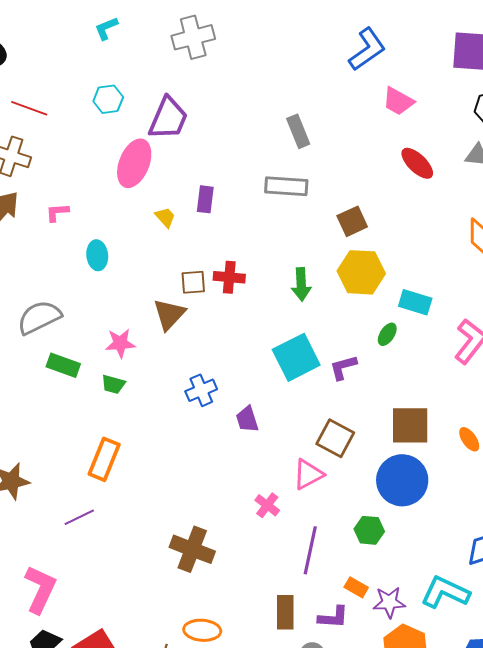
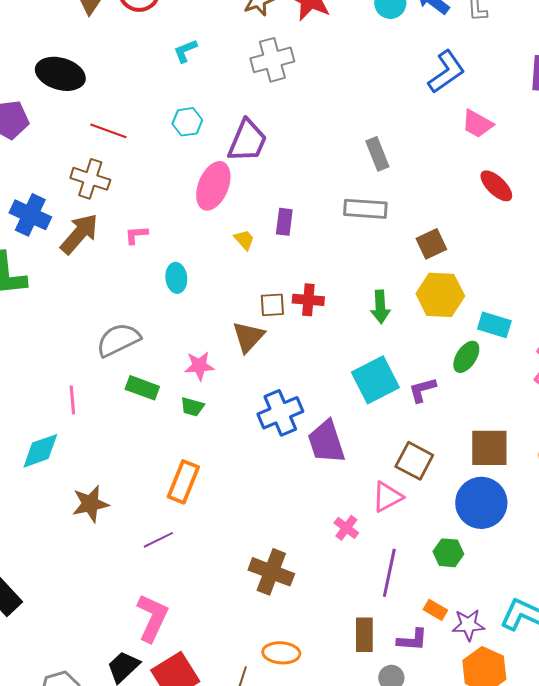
green ellipse: (387, 334) -> (466, 357), size x1.4
blue cross: (201, 390) -> (280, 413), size x1.4
purple trapezoid: (247, 419) -> (326, 442), size x1.6
pink L-shape: (40, 589) -> (152, 618), moved

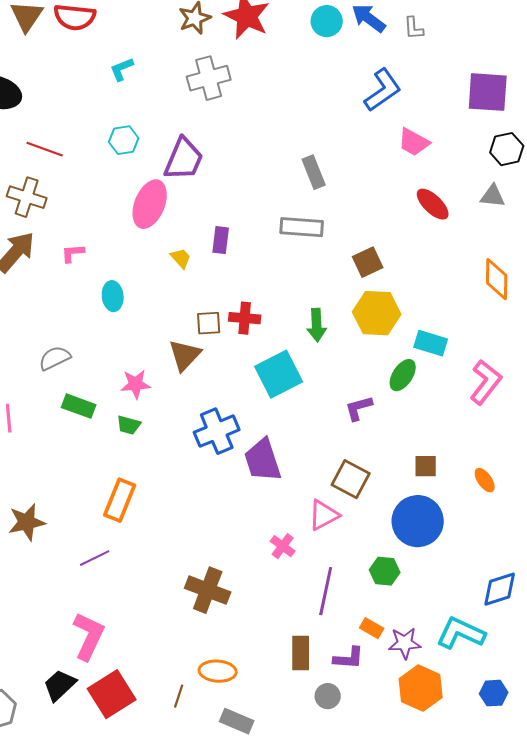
gray semicircle: (118, 340) -> (55, 358), size x0.7
cyan square: (375, 380) -> (279, 374), moved
brown square: (489, 448) -> (426, 466), size x0.6

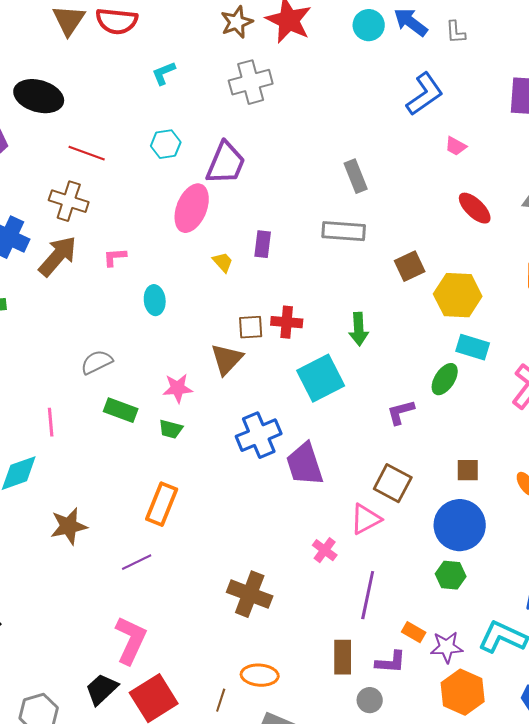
pink trapezoid: (414, 142) -> (456, 146), size x0.7
yellow hexagon: (377, 313) -> (458, 295), moved
green hexagon: (385, 571) -> (451, 575), moved

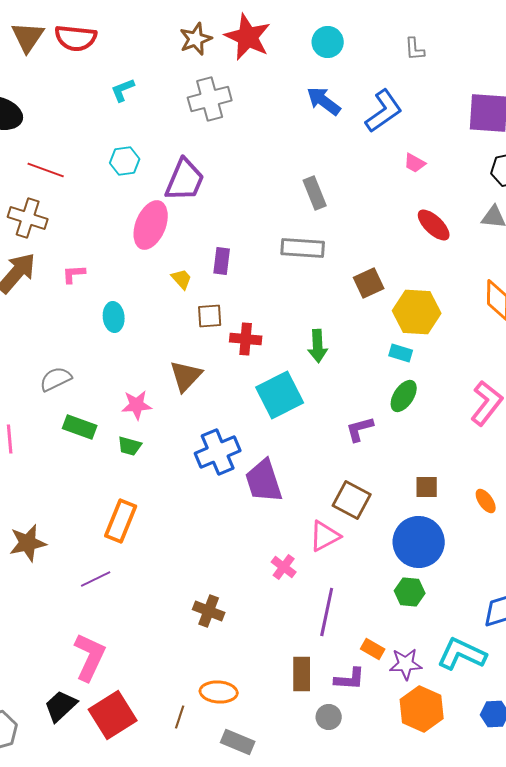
blue arrow: (411, 22) -> (324, 101), moved
brown square: (251, 327) -> (210, 316), moved
cyan rectangle: (473, 347) -> (401, 353), moved, size x0.7
brown cross: (250, 594) -> (209, 611), size x0.7

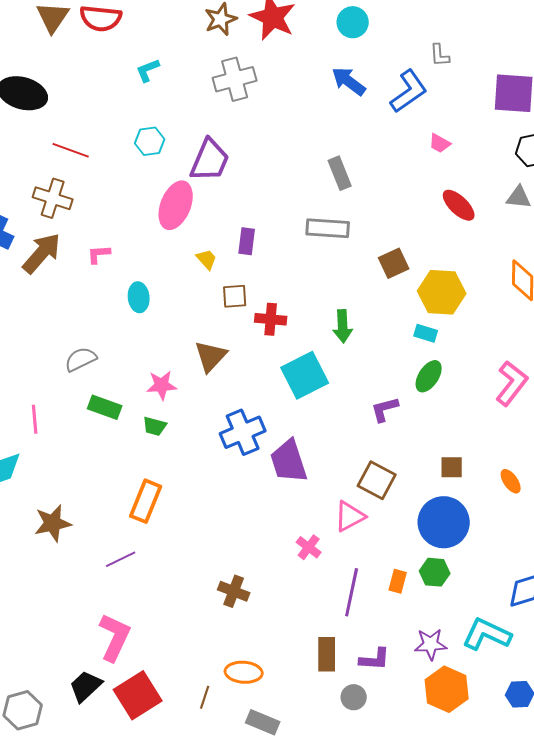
gray L-shape: (415, 49) -> (440, 55), moved
orange rectangle: (373, 649) -> (398, 581), moved, turned 75

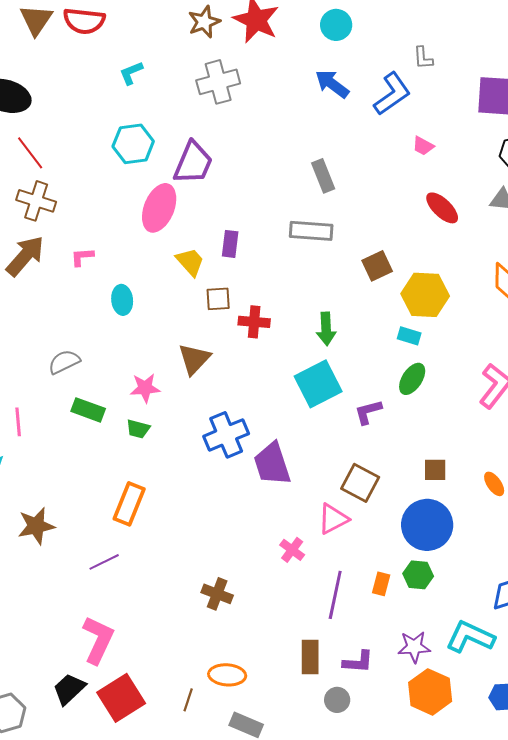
cyan hexagon: (150, 141) -> (133, 144), size x1.4
red line: (71, 150) -> (30, 153), moved, turned 33
yellow trapezoid: (207, 259) -> (190, 262), size x1.4
cyan square: (305, 375) -> (318, 384), moved

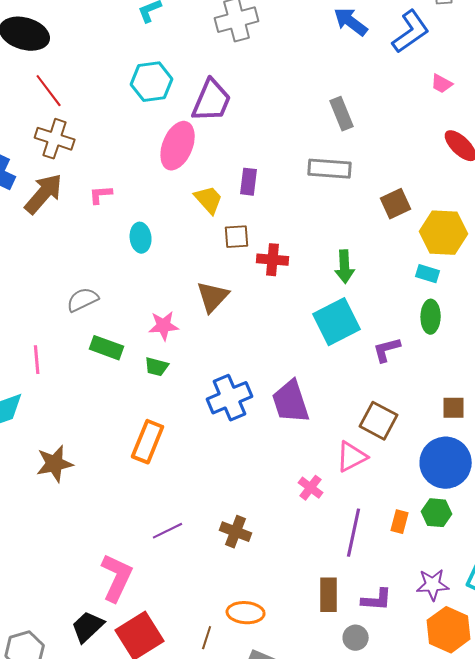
green ellipse: (412, 379) -> (431, 317), turned -32
blue cross: (226, 435) -> (230, 398), moved
purple line: (104, 562) -> (168, 531), moved

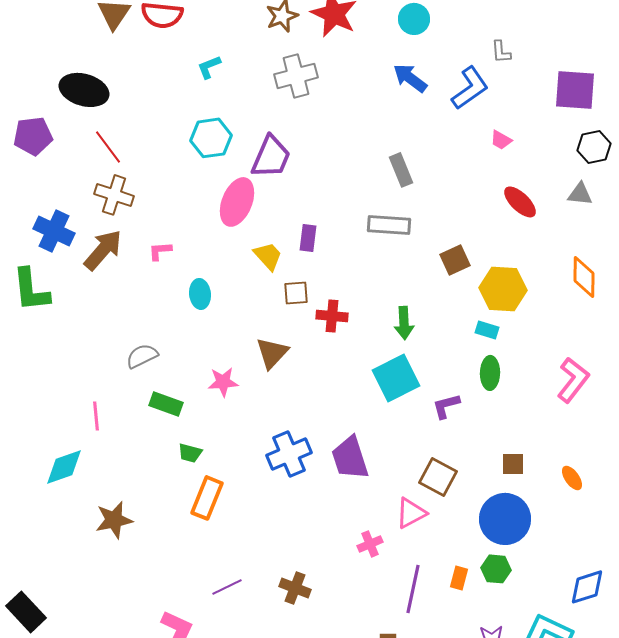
green trapezoid: (157, 367) -> (190, 453), moved
pink cross: (311, 488) -> (370, 544), turned 30

